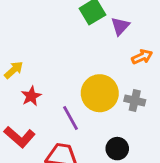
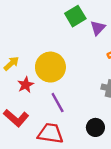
yellow circle: (100, 93) -> (50, 67), moved

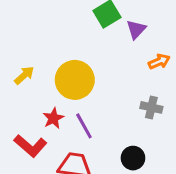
red star: (26, 85) -> (53, 118), moved

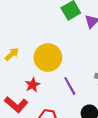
purple line: (84, 126) -> (70, 86), moved

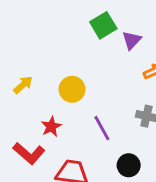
yellow circle: (48, 57) -> (72, 89), size x0.7

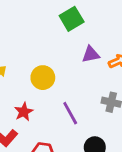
purple triangle: (132, 40) -> (91, 54), moved, turned 36

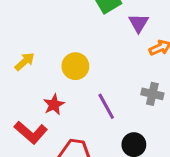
purple triangle: (91, 54) -> (138, 23), moved, turned -48

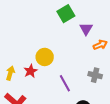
yellow arrow: (25, 62) -> (10, 73), moved, turned -32
red star: (54, 105) -> (31, 71), moved

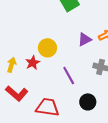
purple triangle: (86, 29) -> (85, 39), moved, turned 32

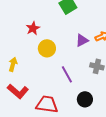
red star: (33, 63) -> (33, 28), moved

